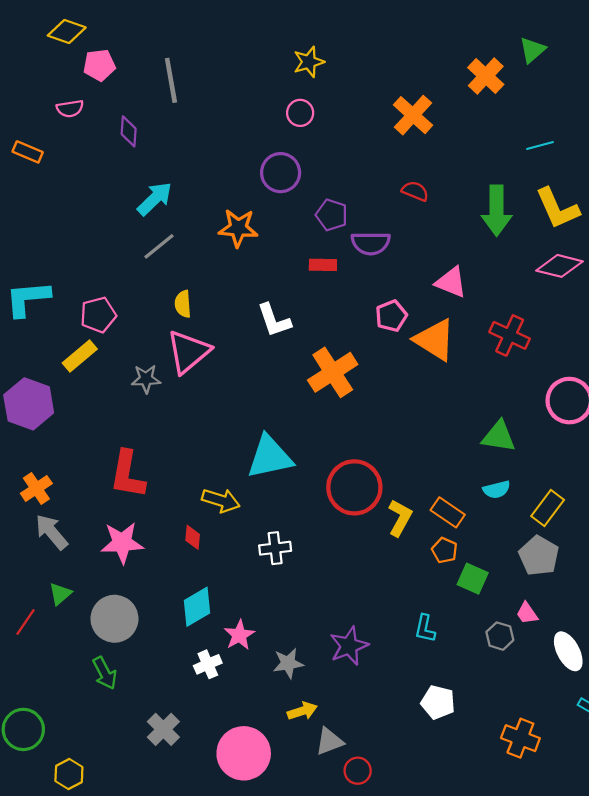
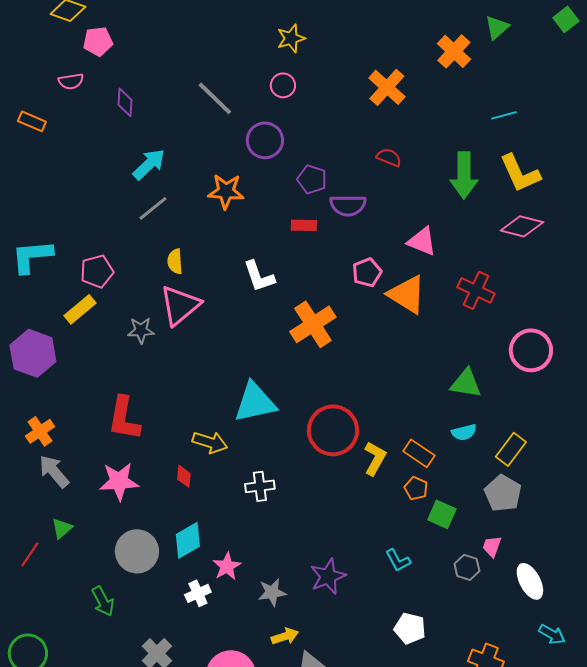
gray line: (171, 80) -> (215, 98), moved, turned -36
pink trapezoid: (527, 613) -> (492, 546), turned 55
gray circle: (114, 619) -> (137, 551), moved
cyan L-shape: (425, 629) -> (398, 560), turned -40

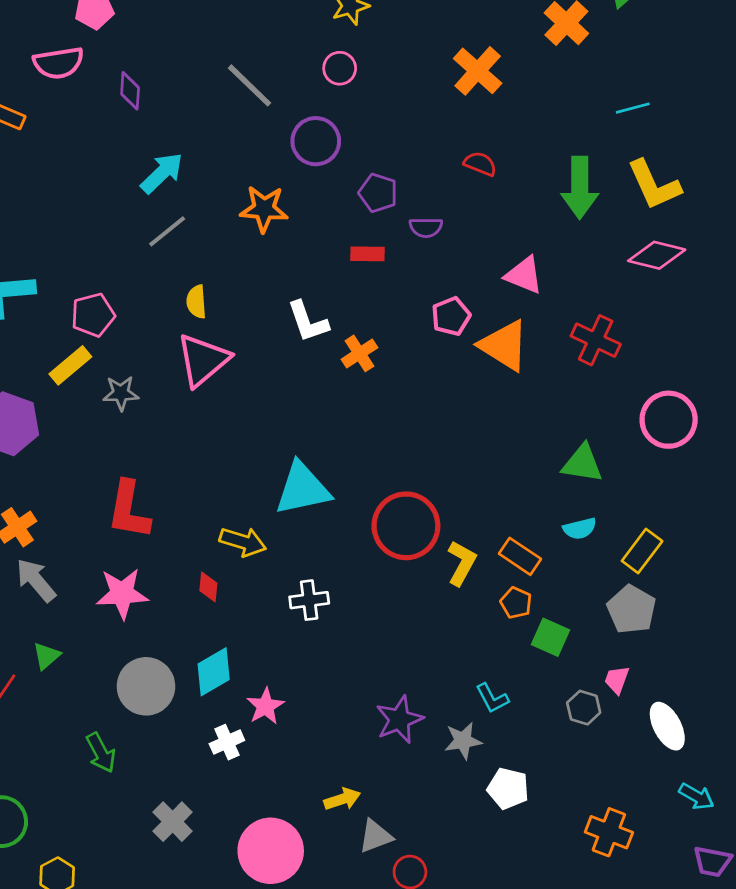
pink semicircle: (71, 81) -> (58, 63), size x1.5
purple semicircle: (348, 205) -> (426, 227), size x0.7
orange cross: (313, 324) -> (360, 353), moved, size x0.6
gray star: (141, 330) -> (121, 393), moved
gray star: (272, 592) -> (463, 741), moved

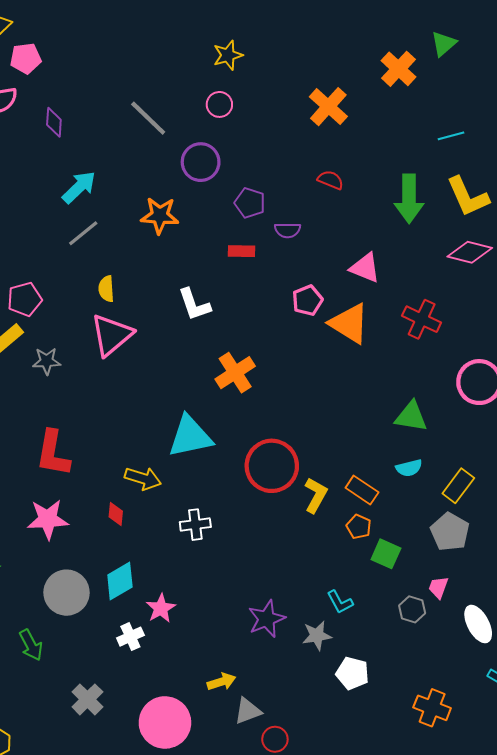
orange cross: (360, 353) -> (235, 373), moved, size x1.4

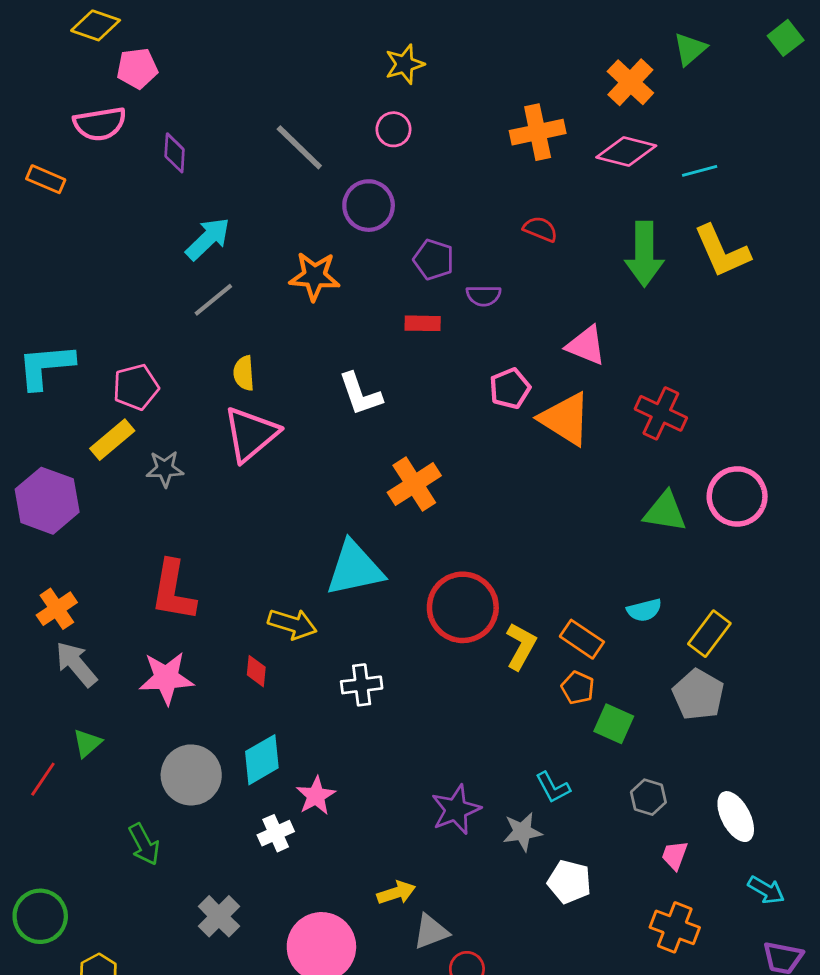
orange cross: (328, 107) -> (538, 132), turned 36
pink diamond: (470, 252) -> (626, 152), moved
green triangle: (411, 417) -> (665, 512), moved
pink trapezoid: (438, 587) -> (675, 855), moved

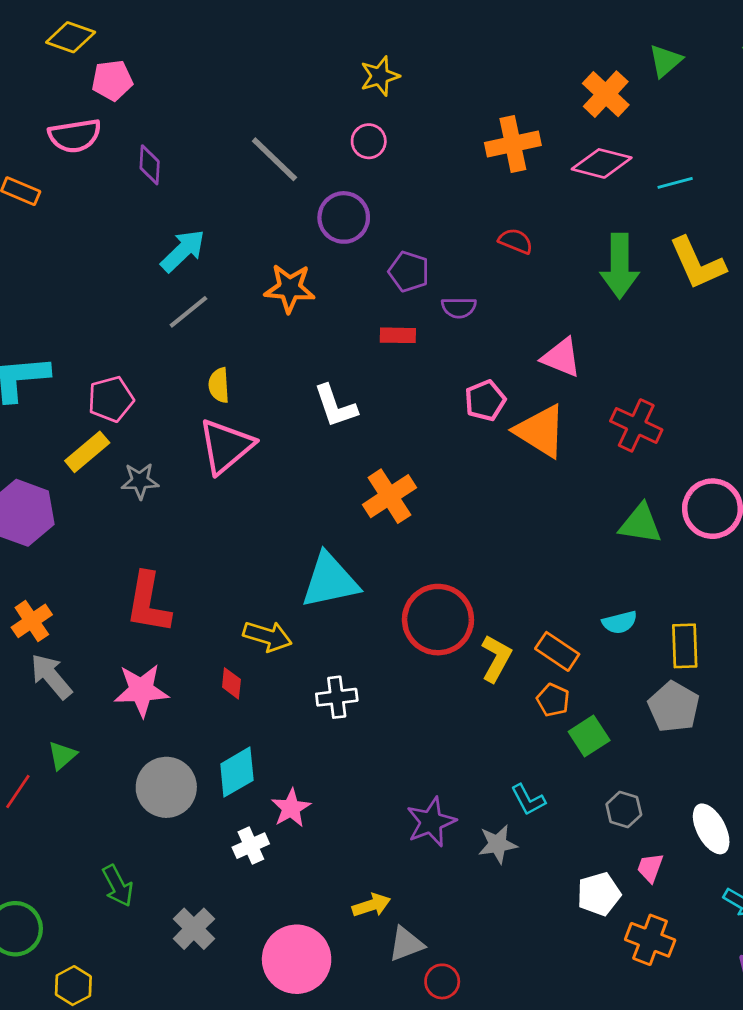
yellow rectangle: (709, 634) -> (685, 646), turned -39
green square: (614, 724) -> (589, 736), turned 33
green arrow: (144, 844) -> (118, 886), moved
white pentagon: (569, 882) -> (599, 894), moved, turned -30

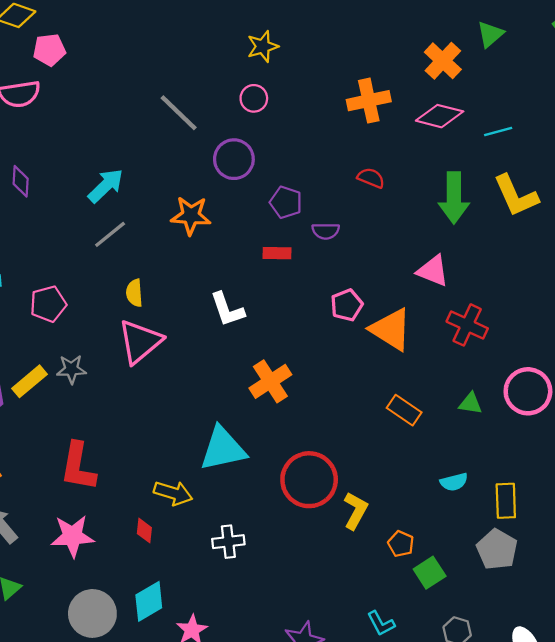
purple diamond: (150, 165) -> (21, 181), moved
pink triangle: (561, 358) -> (433, 271), moved
yellow rectangle: (87, 452) -> (29, 381), moved
green triangle: (640, 524) -> (470, 403), size x0.7
orange rectangle: (557, 651) -> (404, 410), moved

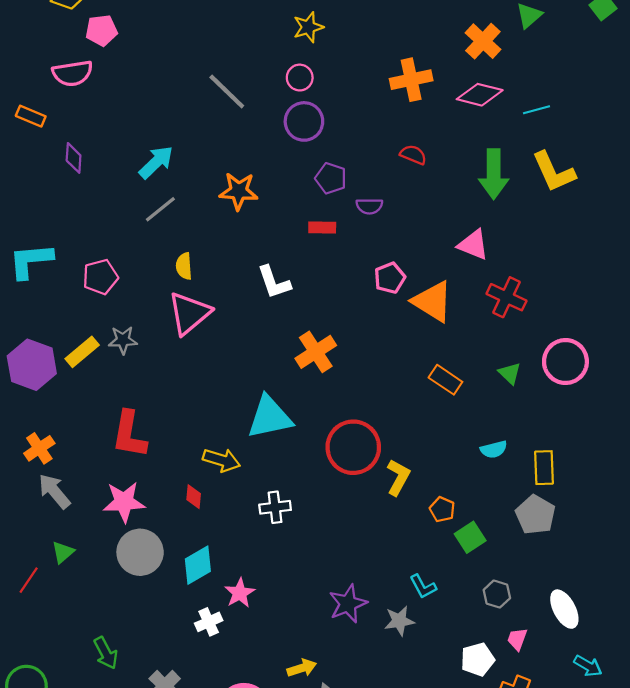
purple circle: (234, 159) -> (304, 121), moved
green triangle: (470, 403) -> (510, 373), turned 35
gray circle: (92, 613) -> (140, 552), moved

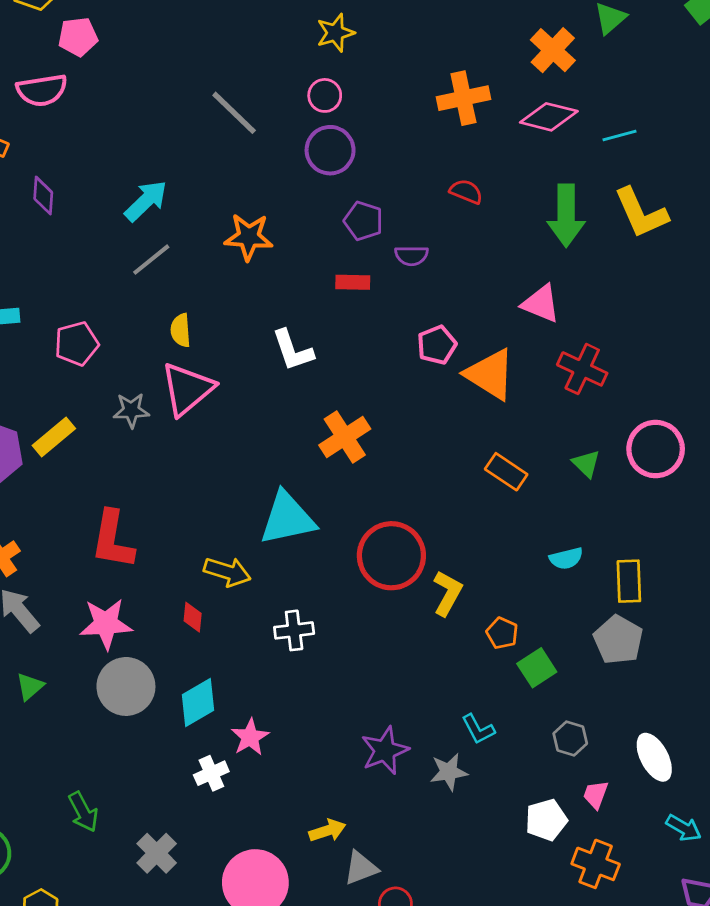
gray star: (123, 340) -> (131, 410), moved

